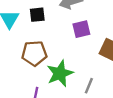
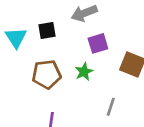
green star: (60, 73) -> (84, 72), moved, size x0.6

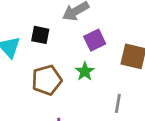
black square: (47, 30) -> (40, 35), turned 30

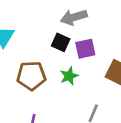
black square: (40, 35) -> (61, 42), moved

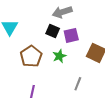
brown pentagon: (31, 76) -> (31, 56), turned -30

